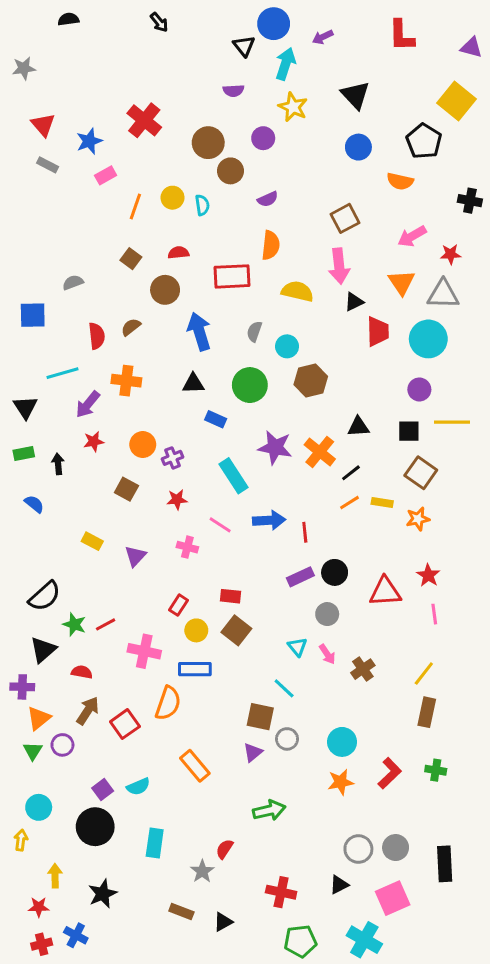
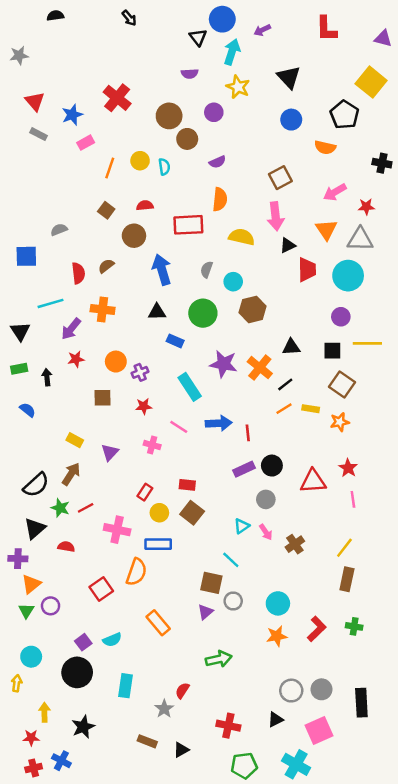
brown square: (126, 489) -> (103, 398), turned -30
cyan triangle: (297, 647) -> (242, 526), turned 35
brown arrow: (88, 711) -> (71, 474), moved

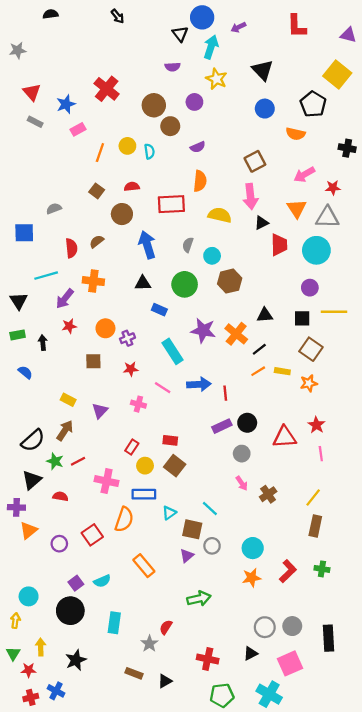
cyan triangle: (242, 526) -> (169, 513), moved
purple circle: (51, 606) -> (59, 544), moved
green triangle: (26, 611) -> (13, 654), moved

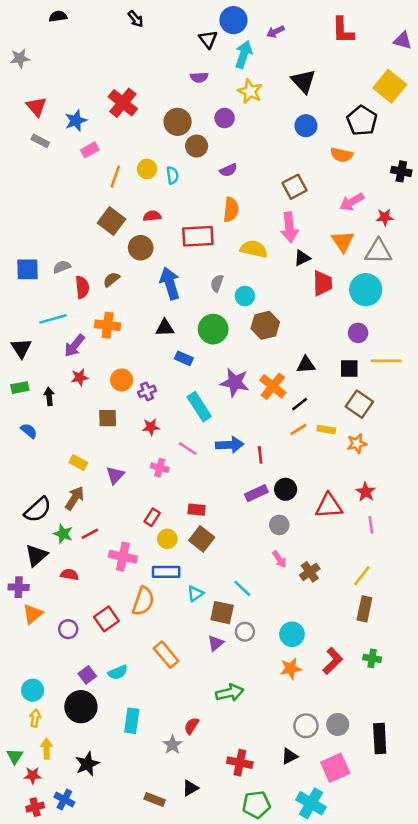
brown square: (97, 191) -> (111, 221), size x1.5
gray semicircle: (54, 209) -> (62, 267), moved
yellow arrow: (15, 621) -> (35, 718), moved
brown rectangle: (134, 673) -> (155, 800), moved

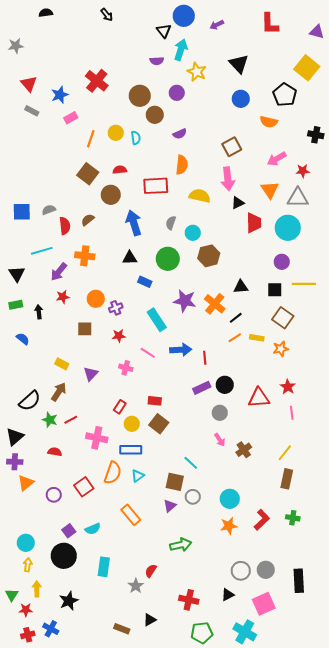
cyan arrow: (244, 54) -> (181, 50), moved
black triangle: (36, 555) -> (15, 437), moved
cyan triangle: (195, 594) -> (138, 476), moved

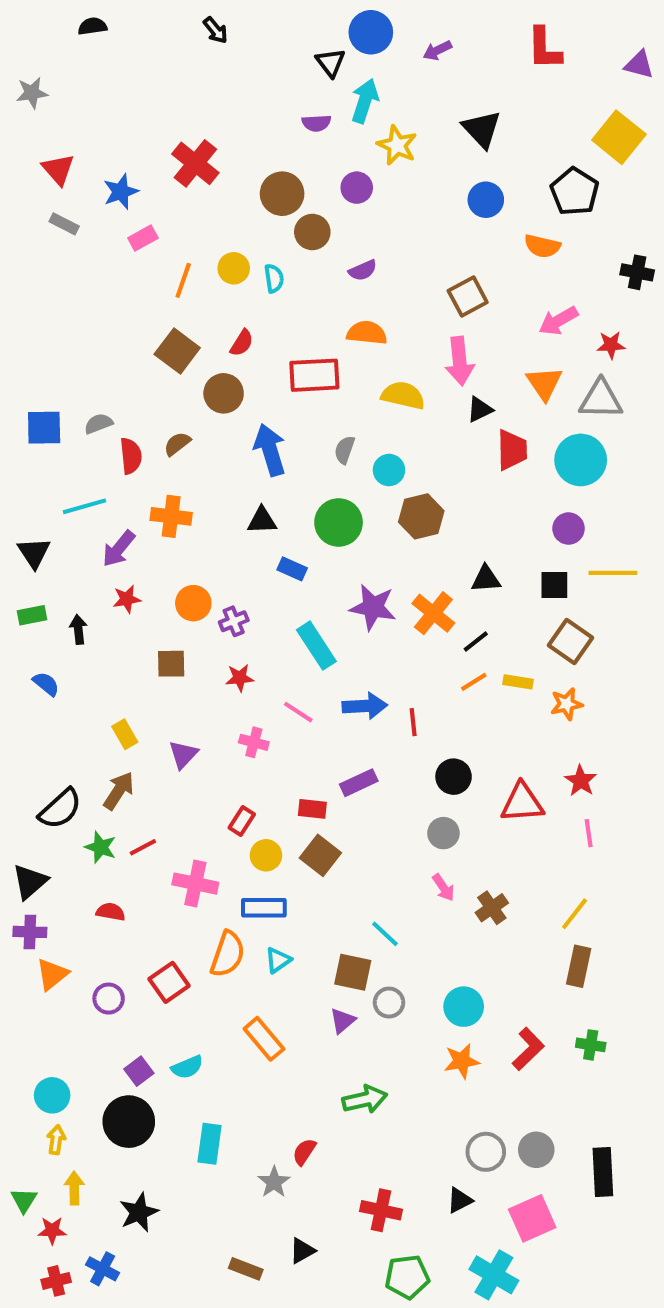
orange semicircle: (182, 165) -> (367, 333), turned -90
red semicircle: (120, 170) -> (242, 343), turned 128
yellow rectangle: (62, 364) -> (125, 734), turned 32
purple rectangle: (202, 388) -> (359, 783), moved

